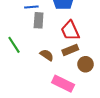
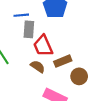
red trapezoid: (70, 31) -> (43, 46), moved

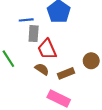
brown rectangle: (63, 61) -> (66, 73), moved
brown circle: (79, 76) -> (91, 61), moved

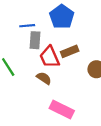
brown rectangle: (66, 73) -> (70, 51), moved

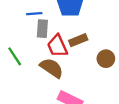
brown semicircle: (44, 78) -> (52, 68), size x1.5

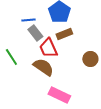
gray rectangle: (42, 29) -> (35, 33), turned -42
brown rectangle: (78, 40) -> (64, 34), moved

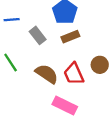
blue line: (28, 20) -> (12, 20), moved
red trapezoid: (48, 48) -> (74, 74), moved

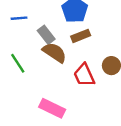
brown semicircle: (47, 74) -> (55, 53), moved
pink rectangle: (65, 105) -> (52, 108), moved

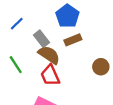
blue line: (19, 18) -> (17, 24), turned -40
red trapezoid: (84, 75) -> (50, 75), moved

